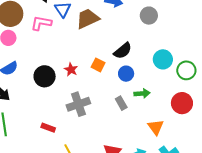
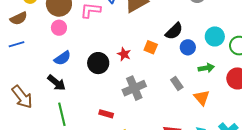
blue circle: (126, 74) -> (188, 47), moved
green arrow: (142, 93) -> (206, 68), moved
orange triangle: (156, 127) -> (202, 98), moved

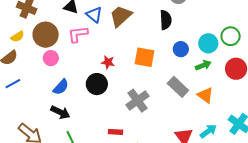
black semicircle: (174, 31) -> (166, 20), moved, turned -36
cyan circle: (215, 36) -> (208, 43), moved
orange square: (151, 47) -> (145, 57), size x1.5
red star: (124, 54) -> (108, 62), moved
gray rectangle: (177, 84) -> (178, 87), size x1.5

